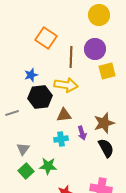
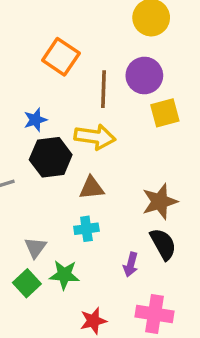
purple arrow: (82, 133) -> (131, 265), moved, turned 32
gray triangle: (23, 149) -> (35, 248), moved

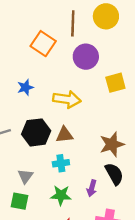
purple circle: (144, 75) -> (86, 57), moved
brown line: (103, 89) -> (73, 23), moved
black hexagon: (51, 157) -> (36, 132), moved
green star: (64, 275) -> (61, 195), moved
green square: (27, 283) -> (19, 201), turned -36

